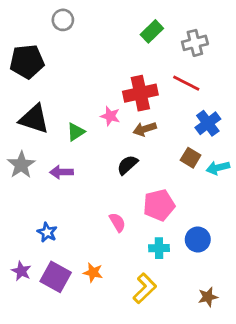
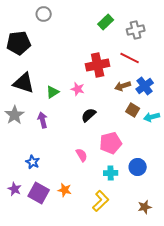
pink star: (110, 116) -> (78, 89), moved
brown arrow: (145, 129) -> (123, 86), moved
purple arrow: (61, 172) -> (43, 120), turned 77

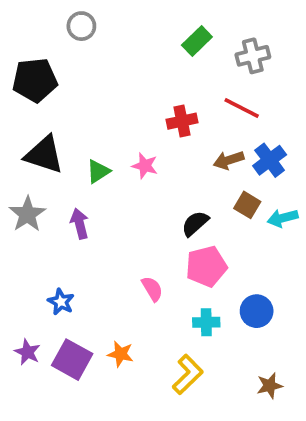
red cross: (98, 65) -> (182, 121), size x0.7
black semicircle: (89, 115) -> (195, 224), moved

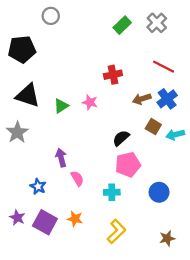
gray cross: (253, 56) -> (157, 23), moved, turned -30
red line: (242, 108) -> (164, 67), moved
purple arrow: (80, 224) -> (61, 158), moved
pink semicircle: (152, 289) -> (77, 178), moved
cyan cross: (206, 322) -> (112, 192), moved

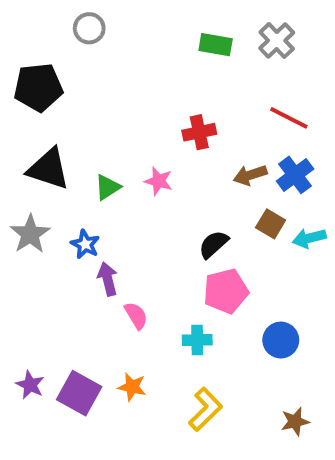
green rectangle: (122, 25) -> (216, 45), turned 54
blue star: (38, 186) -> (85, 244), moved

